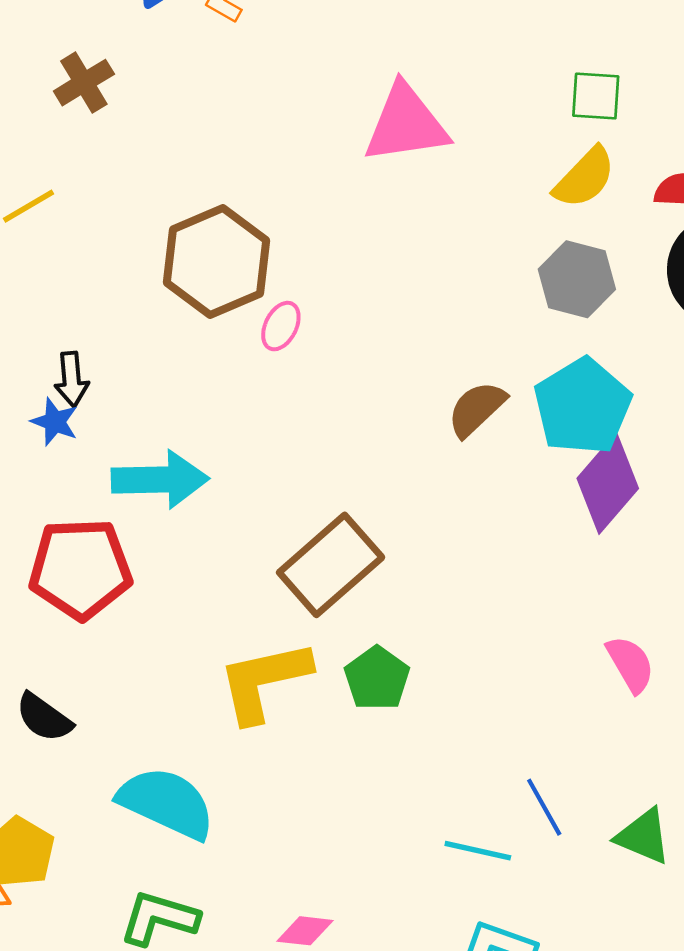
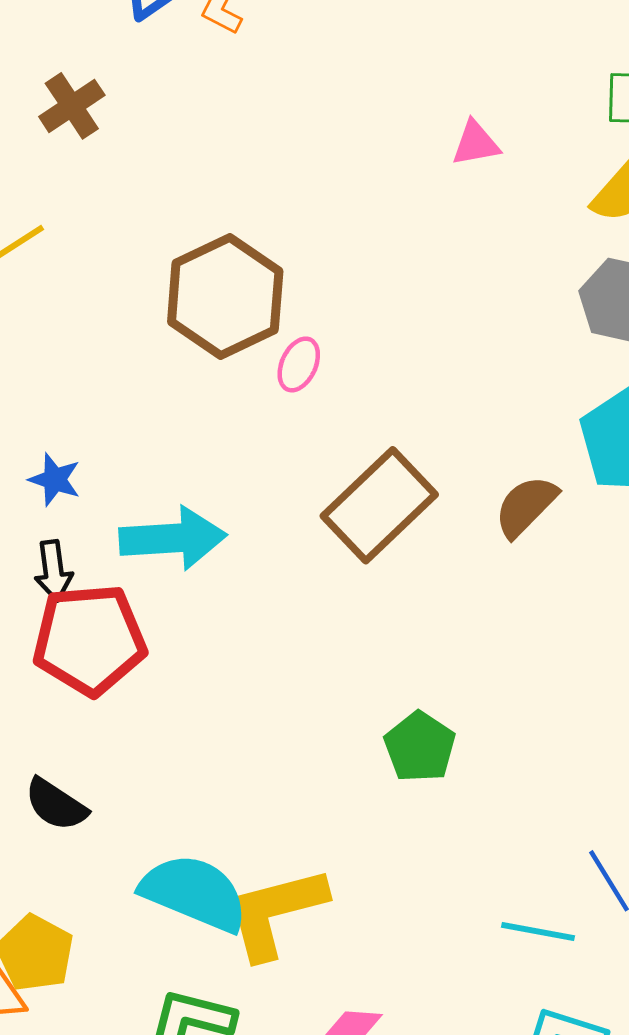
pink triangle: (406, 124) -> (476, 143), moved, size x0.5
black arrow: (72, 379) -> (53, 571), moved
brown semicircle: (477, 409) -> (526, 506), moved
brown rectangle: (331, 565) -> (379, 505), moved
yellow L-shape: (264, 681) -> (276, 912), moved

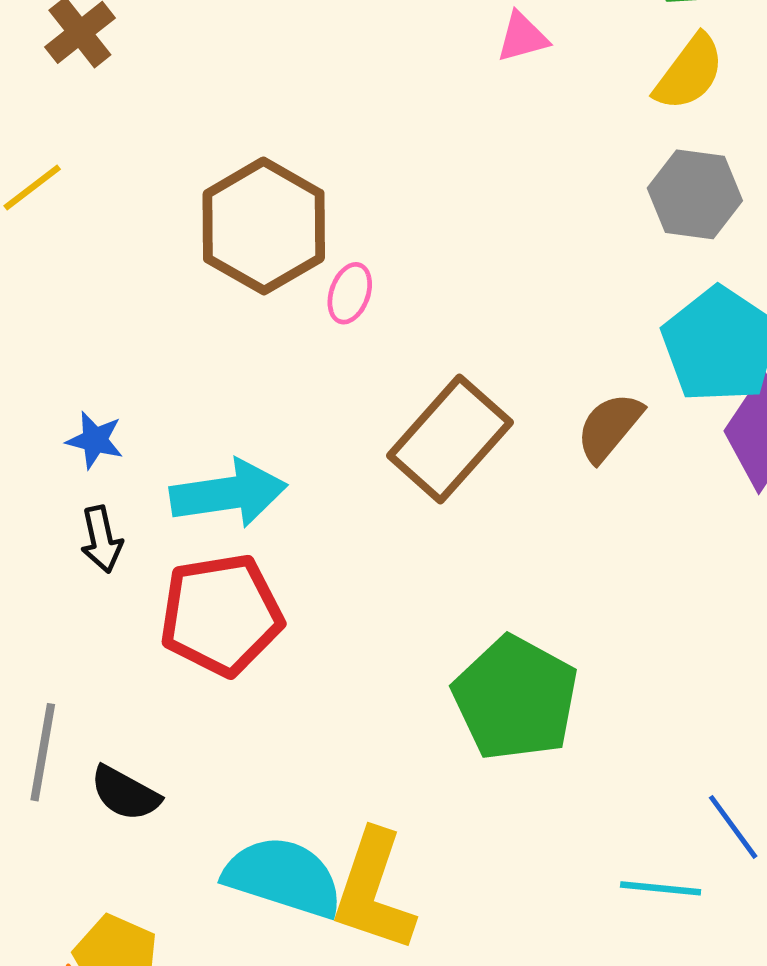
red pentagon: (89, 640) -> (221, 615), moved
green pentagon: (420, 747) -> (515, 698), size x1.6
yellow L-shape: (276, 912) -> (373, 891), turned -52

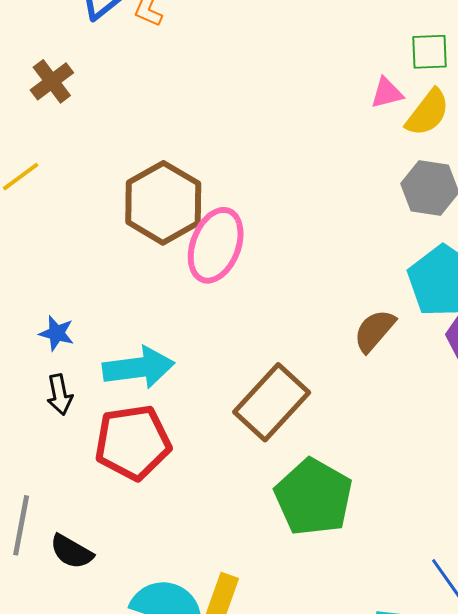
pink triangle: (522, 37) -> (387, 93), moved
pink ellipse: (350, 293) -> (216, 245), size x2.0
brown rectangle: (450, 439) -> (272, 402), moved

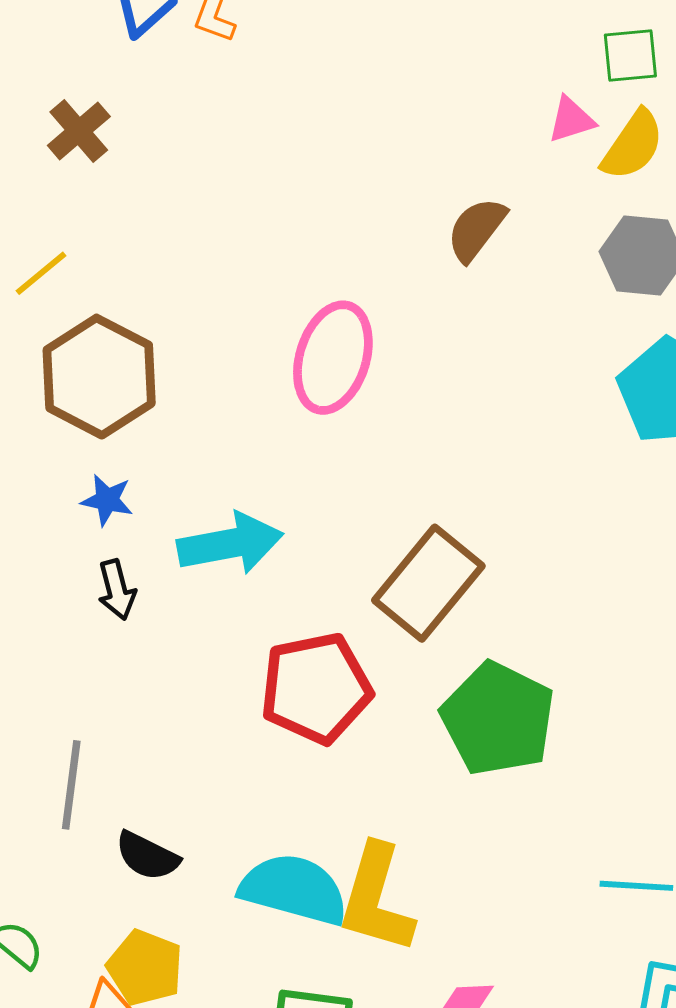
brown hexagon: (163, 203) -> (99, 377), moved
brown semicircle: (374, 331) -> (476, 229), moved
red pentagon: (133, 442) -> (316, 688), moved
black semicircle: (72, 552) -> (147, 856), moved

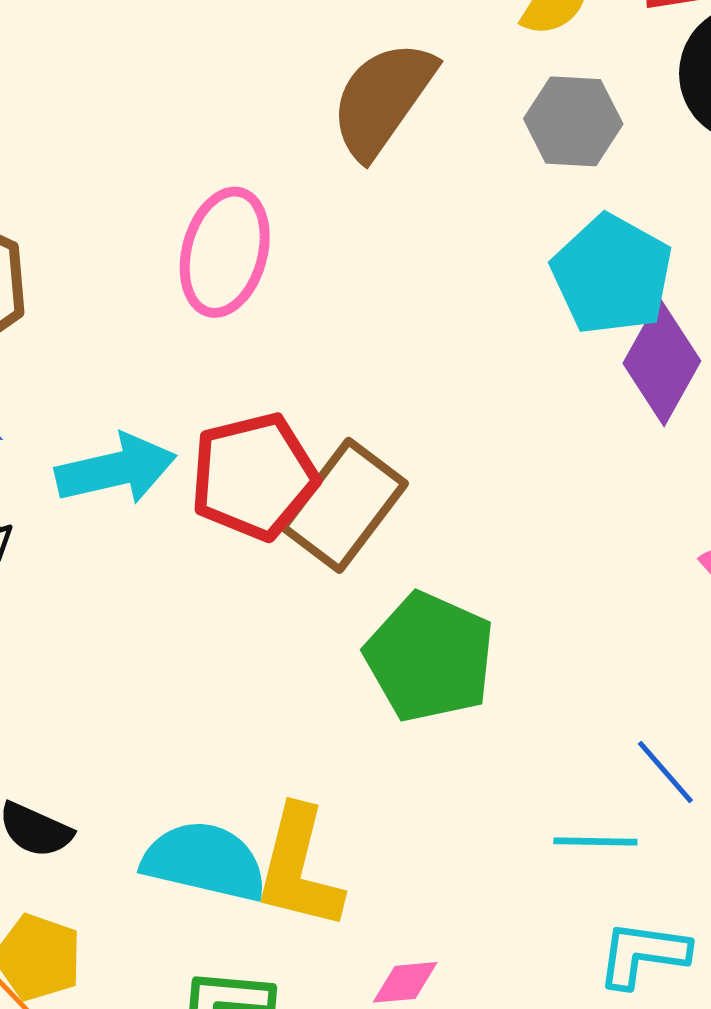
brown semicircle: (476, 229) -> (383, 99), size x1.6
red pentagon: (316, 688) -> (254, 476), moved

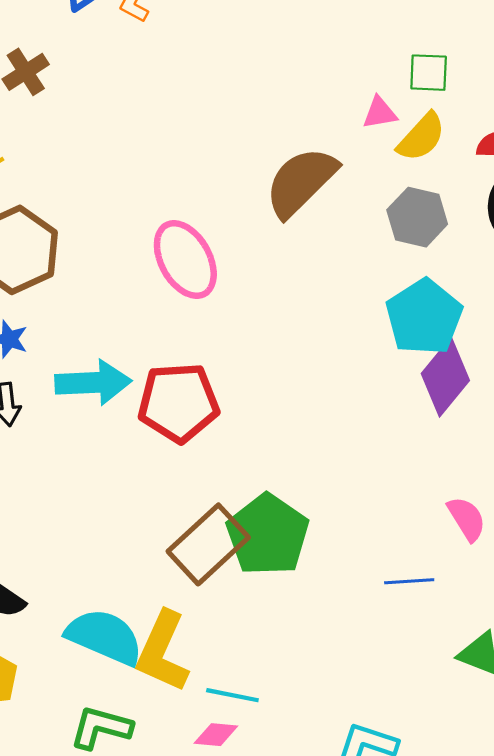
pink ellipse: (225, 252) -> (185, 260), turned -54
brown rectangle: (344, 505) -> (208, 544), moved
blue line: (665, 772) -> (409, 581), moved, turned -63
cyan line: (595, 842) -> (232, 695), moved

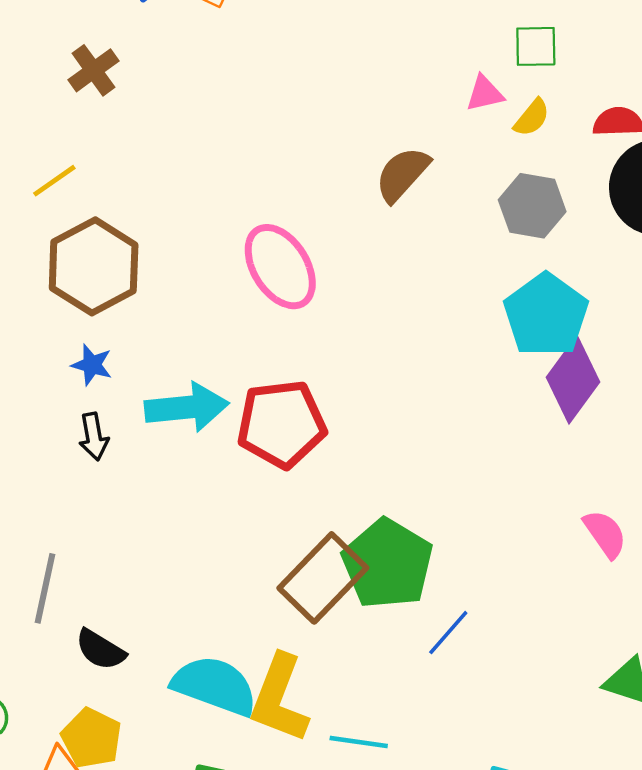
yellow semicircle: (421, 137) -> (532, 118), size x0.7
brown semicircle: (301, 182) -> (402, 174), size x0.7
blue line: (409, 581) -> (448, 633), moved, turned -42

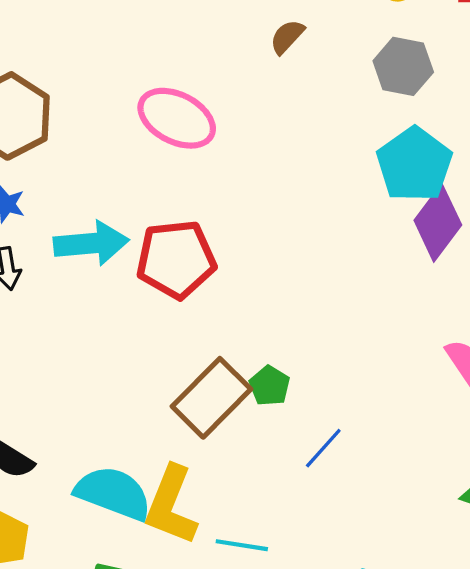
brown semicircle: (402, 174) -> (287, 37), size x0.7
pink ellipse: (280, 267) -> (177, 118), turned -32
green pentagon: (388, 564) -> (270, 386), size x0.5

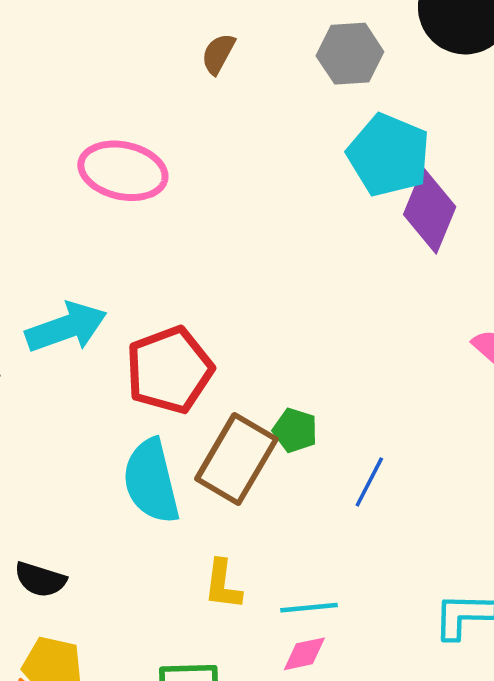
red pentagon: (176, 259) -> (169, 370), moved
cyan semicircle: (113, 493) -> (151, 481), moved, turned -110
yellow L-shape: (171, 505) -> (223, 585), size x0.6

